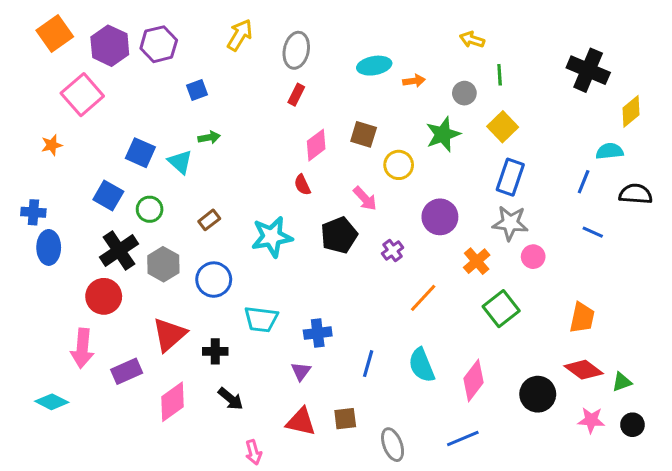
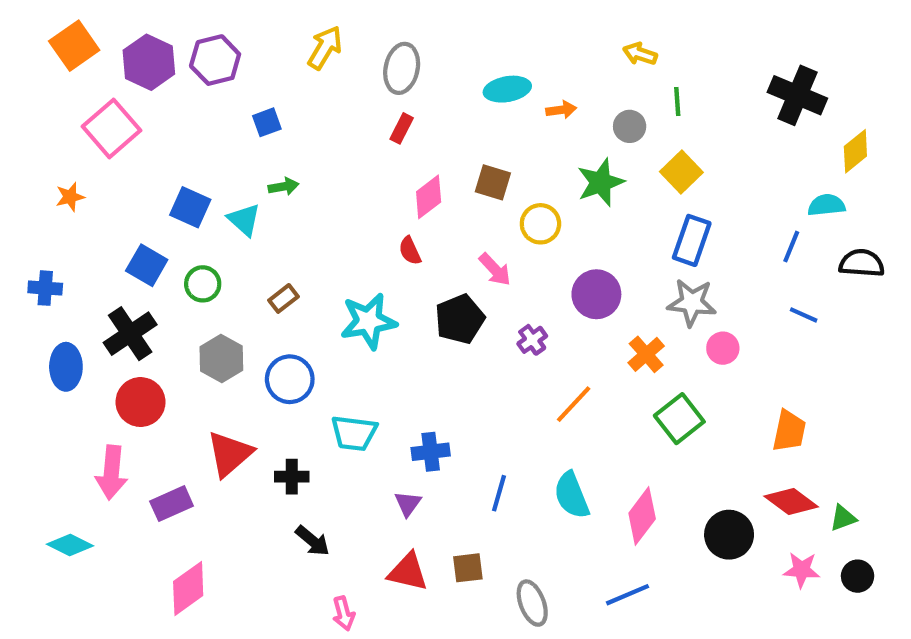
blue ellipse: (49, 247) -> (66, 367), moved
black cross: (119, 251) -> (130, 334), moved
pink diamond: (172, 402) -> (188, 589), moved

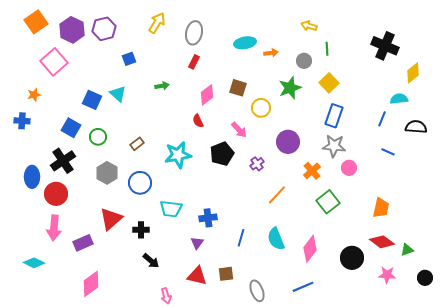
green arrow: (283, 186) -> (162, 86), moved
cyan triangle: (244, 220) -> (118, 94), moved
blue cross: (45, 288) -> (22, 121), moved
red circle: (141, 402) -> (56, 194), moved
black circle: (858, 576) -> (425, 278), moved

